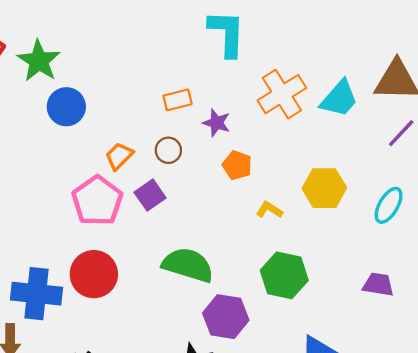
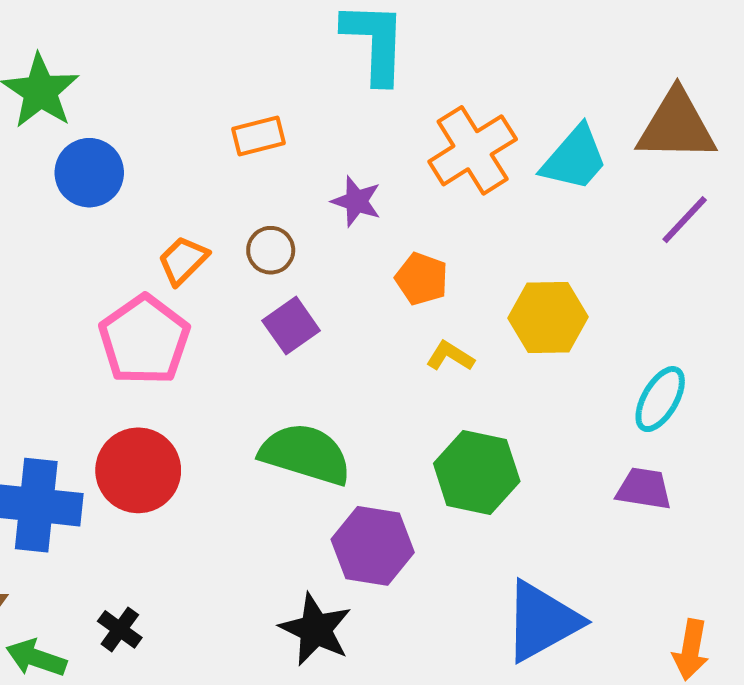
orange rectangle: (178, 100) -> (258, 136), moved
orange pentagon: (237, 165) -> (422, 279), moved
purple square: (150, 195) -> (291, 326), moved
cyan ellipse: (389, 205) -> (660, 399), moved

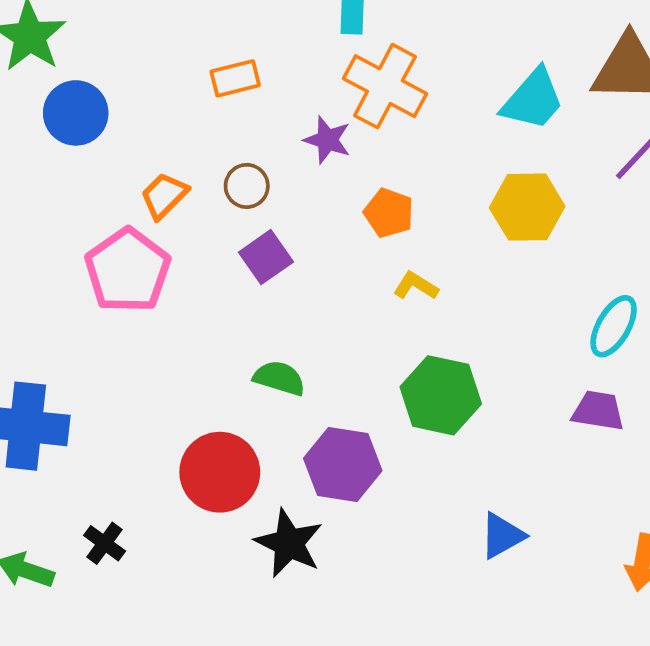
orange cross: (473, 150) -> (385, 86), moved, turned -30
yellow hexagon: (548, 317) -> (527, 207), moved
green semicircle: (305, 454) -> (279, 378), size x0.6
red circle: (138, 470) -> (220, 472), moved
blue triangle: (542, 621) -> (502, 536), size x0.6

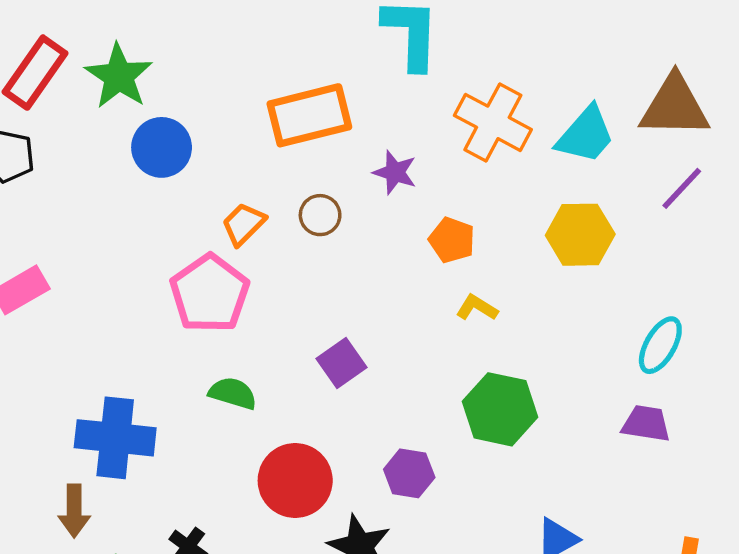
orange rectangle: (235, 78) -> (309, 115), size x1.8
orange cross: (385, 86) -> (493, 122), moved
purple square: (266, 257) -> (341, 363), moved
green semicircle: (279, 378) -> (233, 393), moved
purple hexagon: (343, 464) -> (409, 473), size x0.7

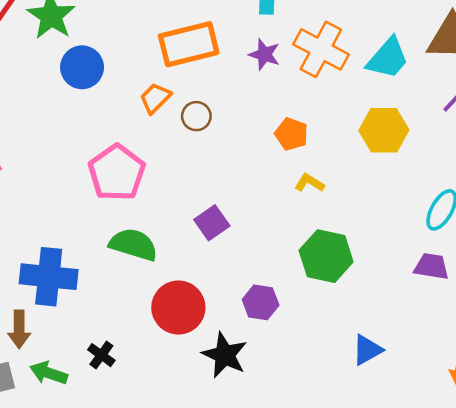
purple star: (395, 172) -> (264, 54), moved
orange trapezoid: (243, 224) -> (155, 98), moved
green semicircle: (233, 393) -> (133, 245), size x1.4

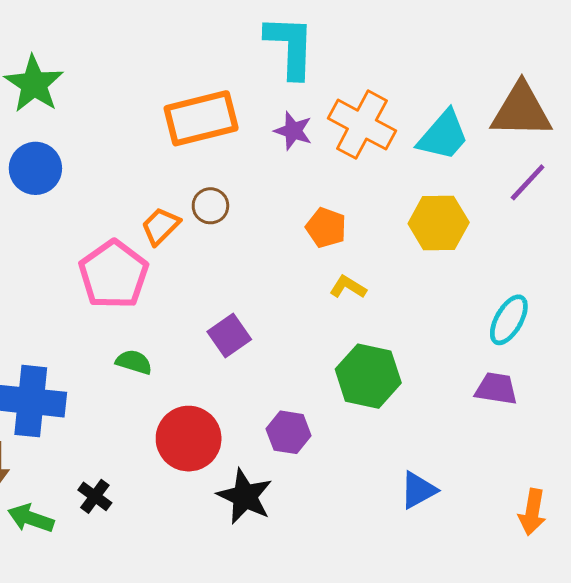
blue circle: (82, 67) -> (35, 168), moved
orange trapezoid: (155, 98) -> (160, 226), moved
green semicircle: (133, 245) -> (134, 362), size x0.6

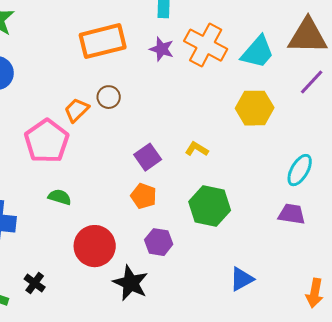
orange pentagon: (326, 228) -> (144, 196), moved
purple square: (229, 335) -> (148, 157), moved

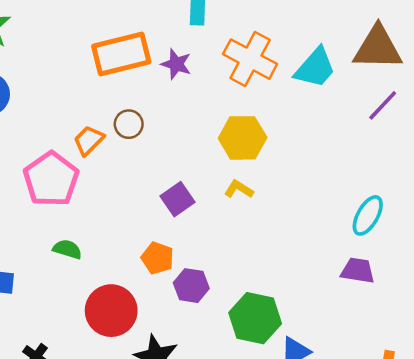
purple star: (162, 49) -> (176, 64), moved
yellow hexagon: (255, 108) -> (243, 138), moved
orange pentagon: (144, 196) -> (157, 258), moved
green hexagon: (210, 206) -> (255, 318), moved
purple hexagon: (159, 242) -> (191, 286), moved

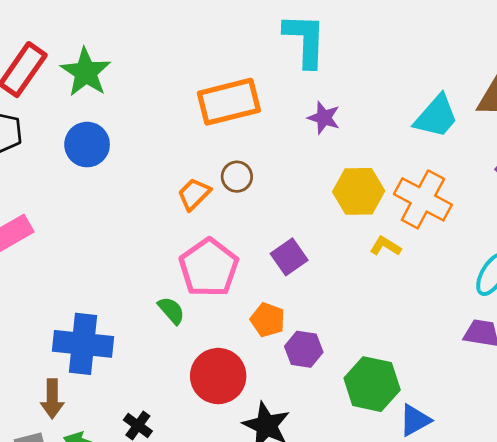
orange cross: (250, 59) -> (423, 199), moved
purple star: (176, 64) -> (324, 118), moved
pink pentagon: (51, 179) -> (209, 268), moved
yellow L-shape: (239, 189) -> (385, 246), moved
green semicircle: (67, 249) -> (171, 310), turned 32

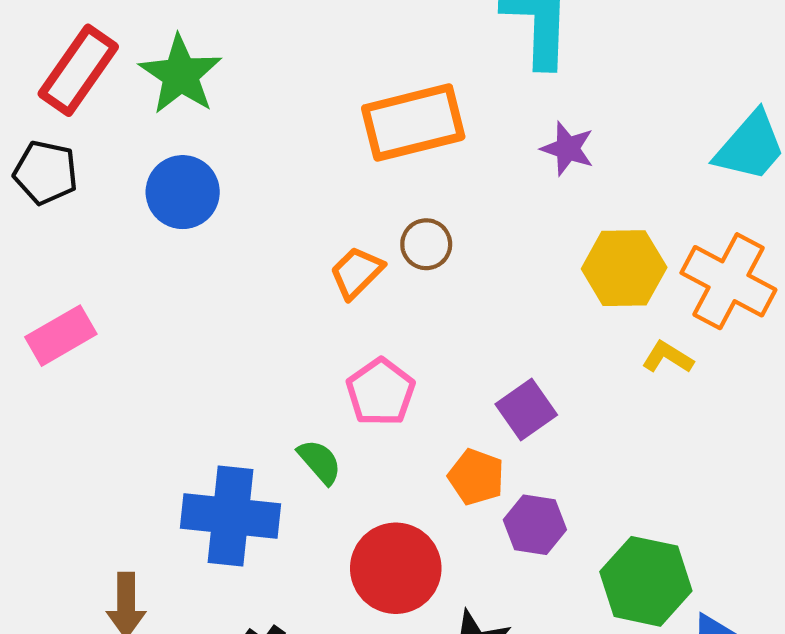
purple square: (289, 257) -> (526, 410), moved
pink pentagon: (209, 268) -> (381, 392), size x0.7
blue cross: (83, 344) -> (230, 516), moved

